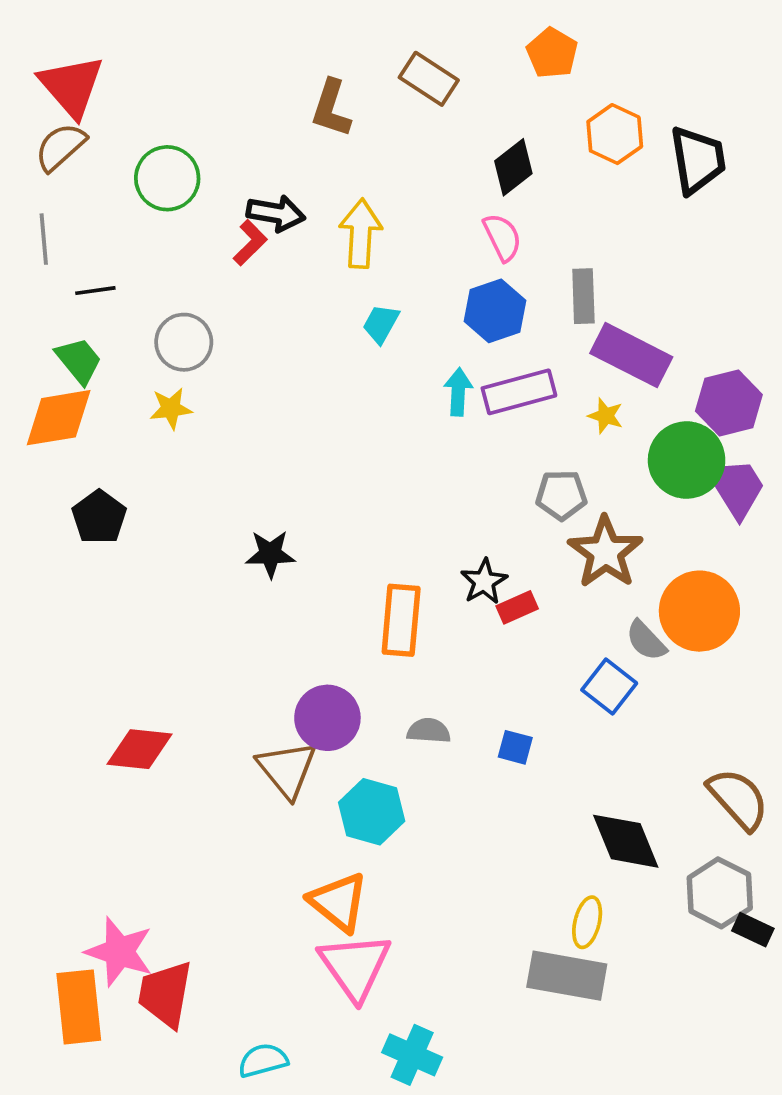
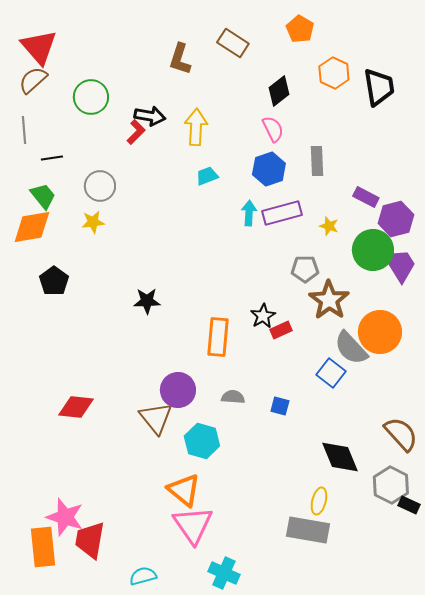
cyan trapezoid: (381, 324) -> (207, 176), turned 40
purple rectangle: (631, 355) -> (366, 197), moved, size x0.6
gray semicircle: (646, 641) -> (351, 348), size x1.5

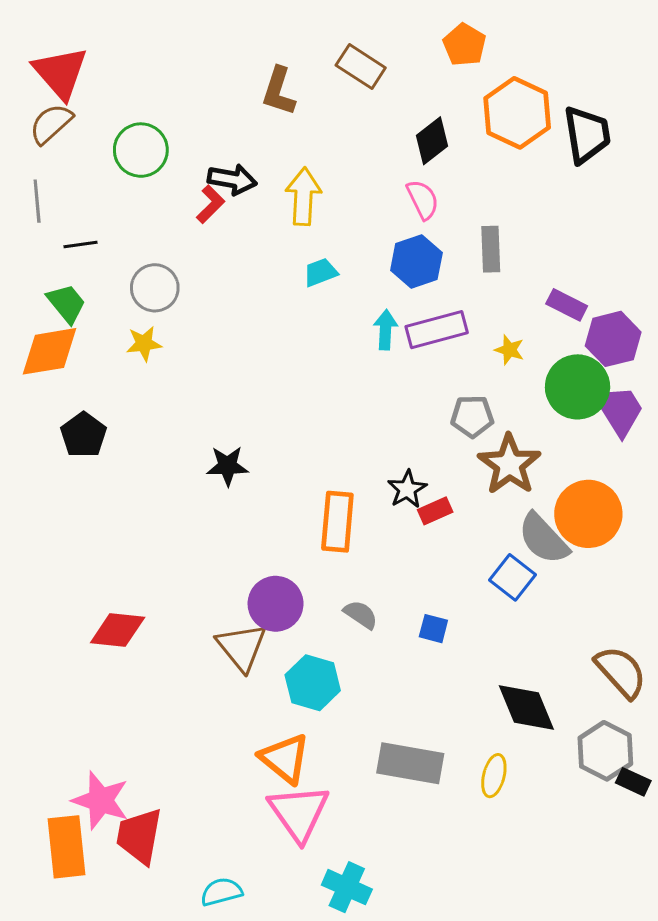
orange hexagon: (334, 73) -> (517, 113), size x1.4
gray semicircle: (233, 397) -> (361, 615), turned 30
gray rectangle: (308, 530) -> (410, 763), moved

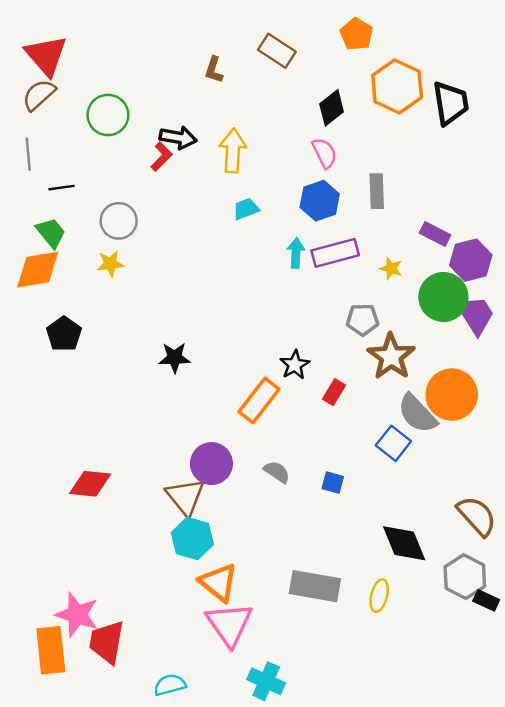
brown L-shape: (279, 91) -> (214, 70), size x0.7
black star: (407, 489) -> (295, 365), moved
red rectangle: (435, 511) -> (334, 392), turned -35
orange rectangle: (337, 522) -> (259, 400), turned 33
cyan hexagon: (313, 683) -> (192, 538), moved

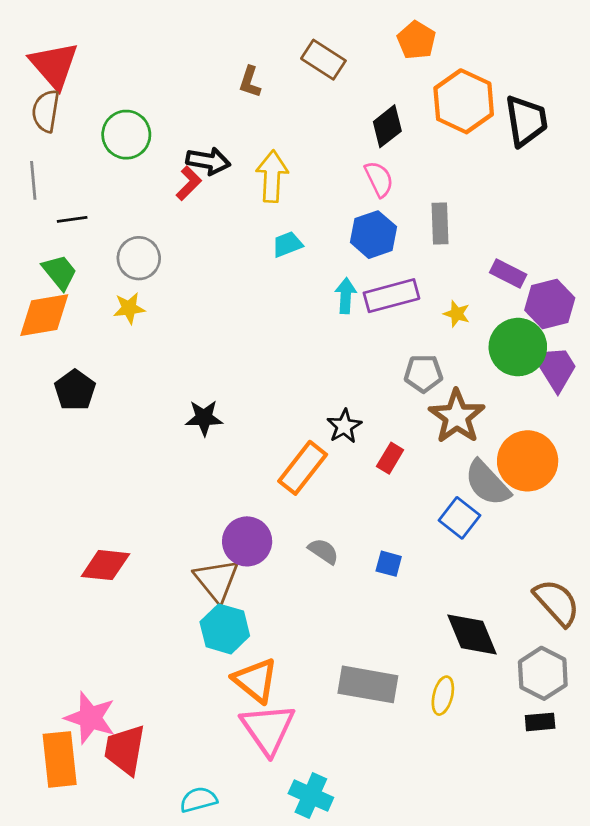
brown semicircle: (39, 95) -> (46, 111), turned -39
black rectangle: (486, 600) -> (540, 722), moved, turned -30

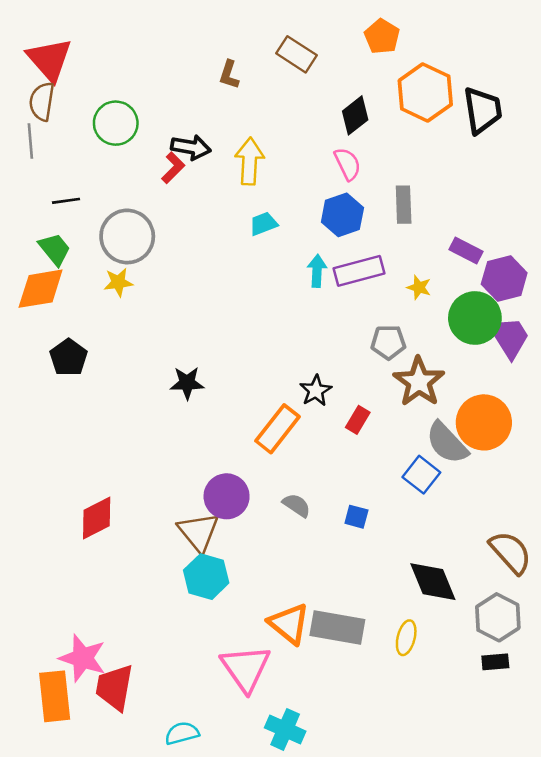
gray line: (33, 180) -> (30, 141), moved
gray circle: (139, 258) -> (127, 236), size x1.4
red diamond: (105, 565) -> (97, 518), turned -33
orange triangle: (255, 680) -> (289, 624), moved

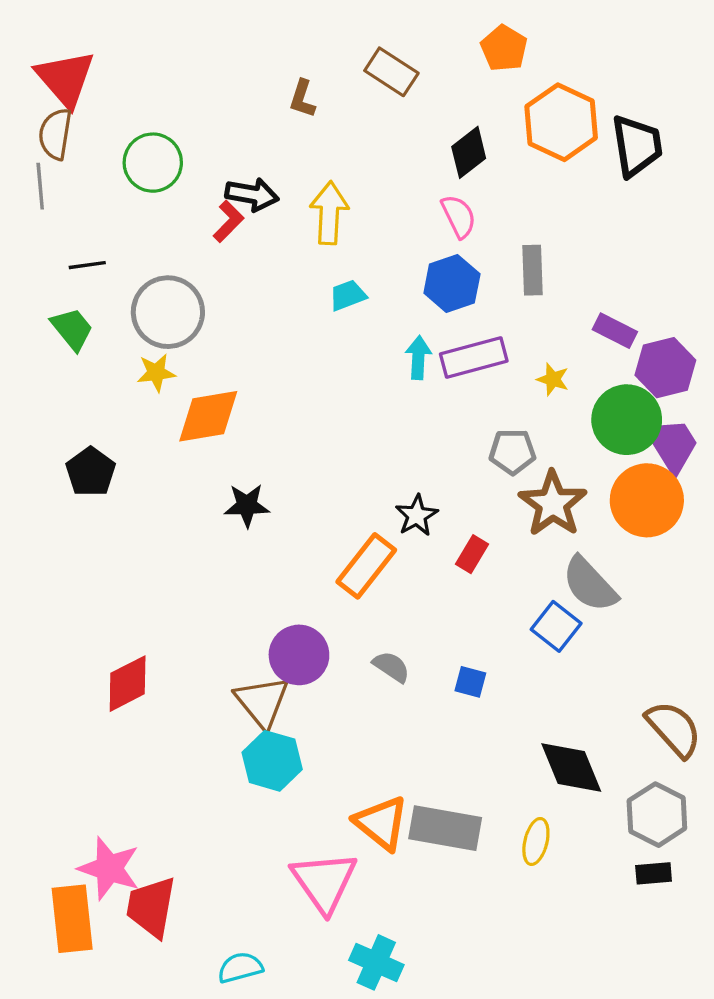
orange diamond: (41, 289) -> (208, 416), moved
orange circle: (484, 422) -> (647, 500), moved

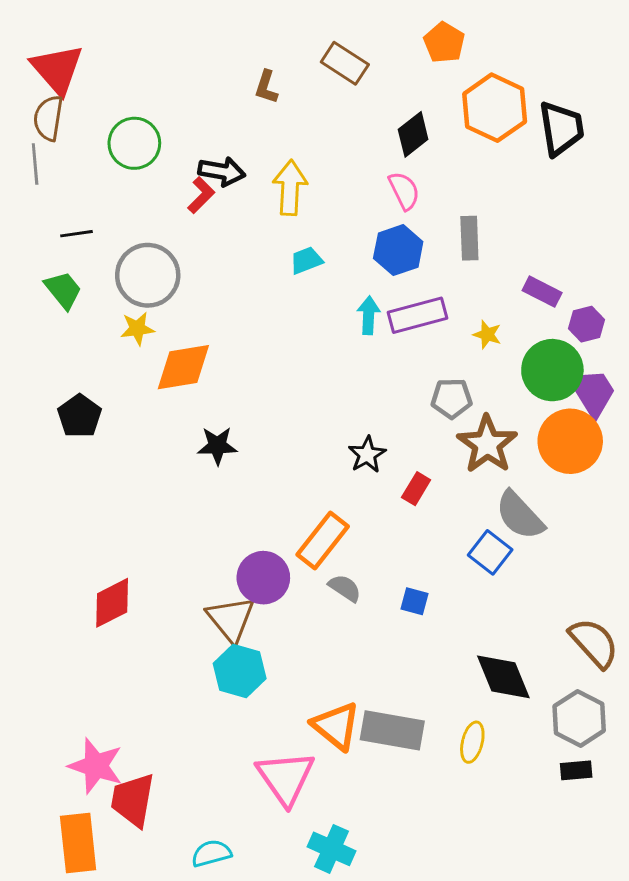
purple hexagon: (665, 368) -> (586, 324), size x0.7
orange rectangle: (366, 566) -> (323, 541), moved
orange rectangle: (72, 919) -> (78, 843), moved

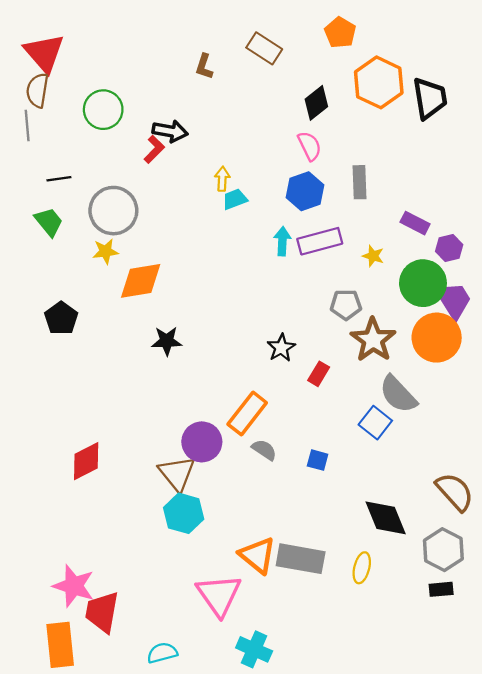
yellow arrow: (290, 188) -> (222, 179), moved, size x0.6

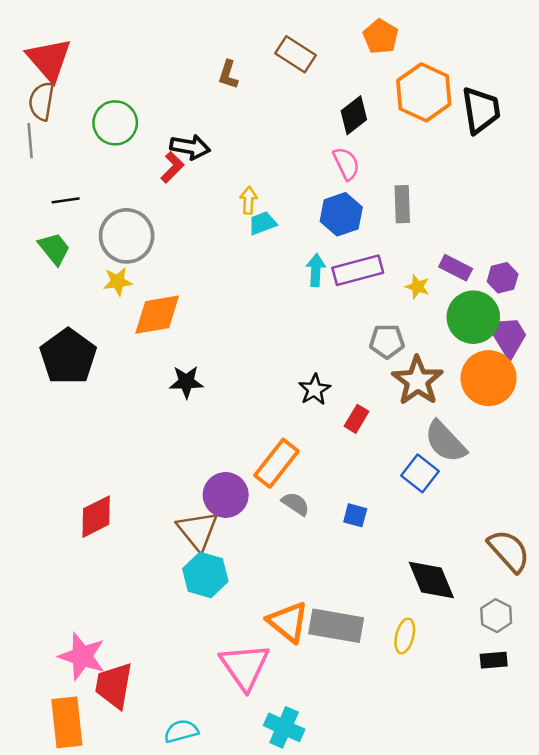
purple rectangle: (415, 223) -> (456, 268), moved
black pentagon: (61, 318) -> (68, 357), size x1.5
gray hexagon: (443, 550) -> (496, 616), size x0.7

